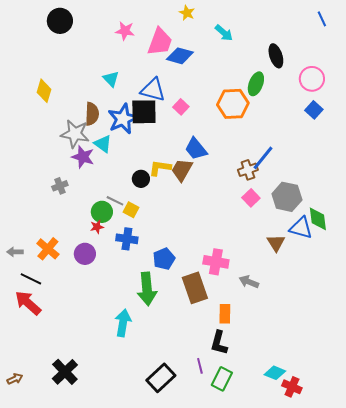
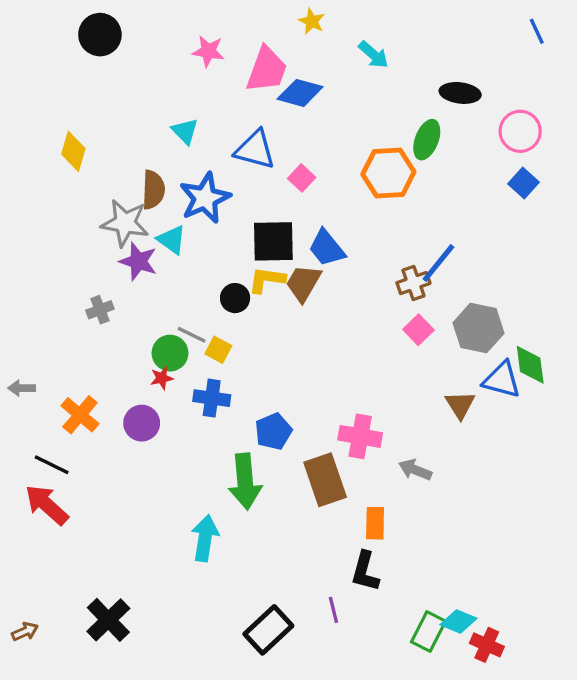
black ellipse: (276, 56) -> (460, 93), turned -65
black square: (144, 112) -> (273, 241), moved
gray arrow: (15, 252) -> (22, 388), moved
green rectangle: (222, 379) -> (428, 632), moved

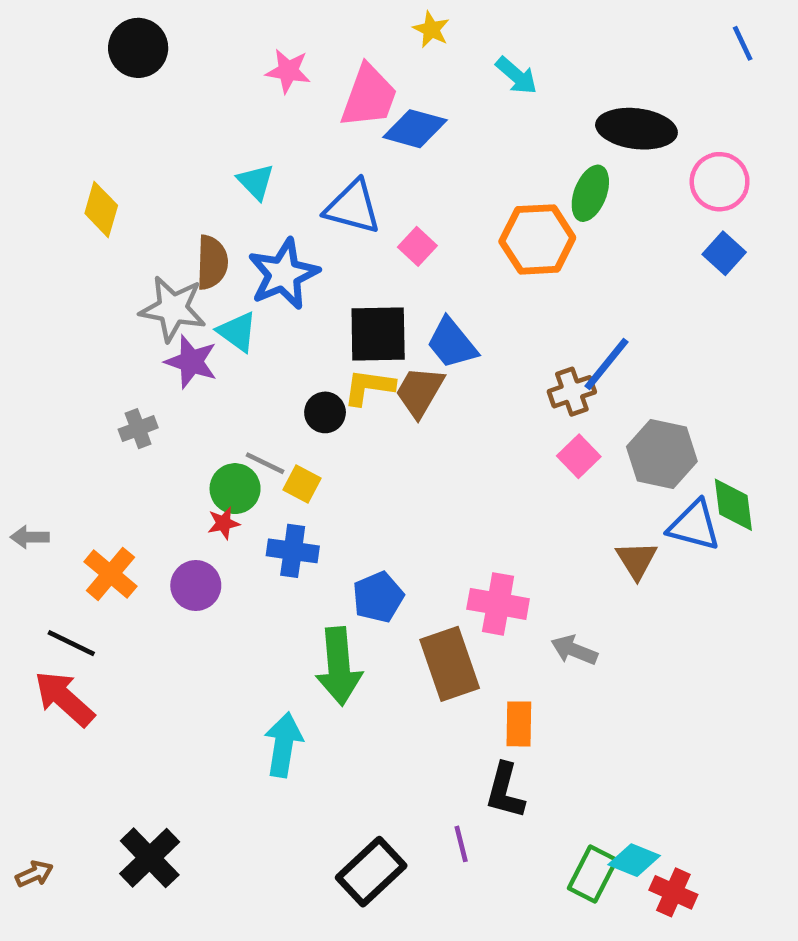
black ellipse: (460, 93) -> (636, 129), size x1.4

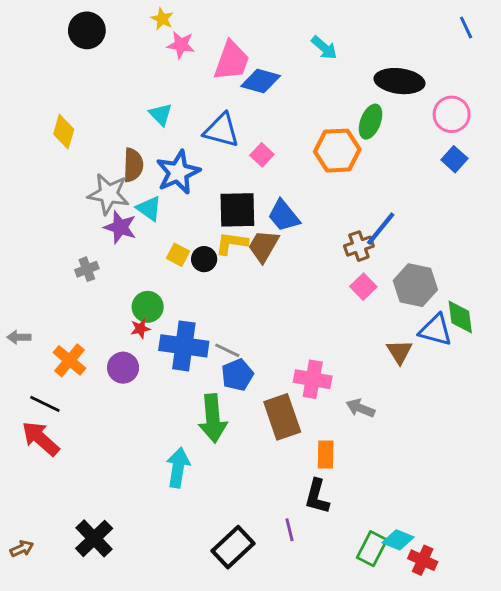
yellow star: (431, 29) -> (162, 19), moved
gray line: (265, 463) -> (227, 350), moved
yellow square: (302, 484) -> (178, 255), moved
blue cross: (293, 551) -> (184, 346), size x1.5

